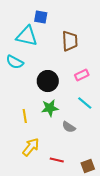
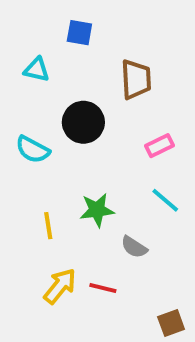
cyan triangle: (27, 36) -> (37, 70), moved, size x0.6
cyan semicircle: (15, 62) -> (33, 150), moved
black circle: (48, 81) -> (83, 122), moved
red line: (57, 160) -> (103, 288), moved

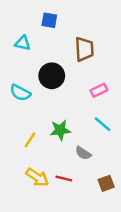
yellow line: (48, 226) -> (30, 140), turned 42
yellow arrow: (60, 286) -> (37, 177), turned 85
brown square: (171, 323) -> (106, 183), moved

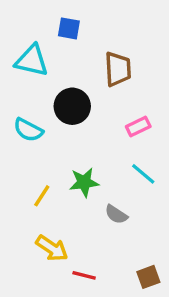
cyan triangle: (23, 43) -> (32, 61), size x1.5
red line: (64, 178) -> (84, 275), moved
brown square: (106, 183) -> (148, 277), moved

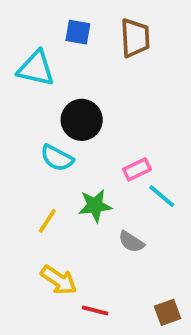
brown trapezoid: (118, 69) -> (135, 38), moved
pink rectangle: (138, 127) -> (137, 169), moved
cyan semicircle: (28, 130) -> (57, 158), moved

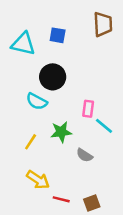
blue square: (78, 32) -> (58, 35), moved
brown trapezoid: (135, 38) -> (103, 24), moved
pink rectangle: (137, 169) -> (88, 109), turned -56
brown square: (167, 312) -> (92, 203), moved

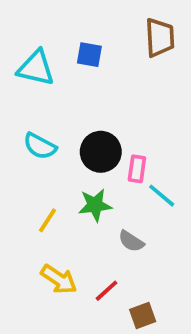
black circle: (53, 77) -> (101, 152), moved
cyan semicircle: (37, 101) -> (40, 146), moved
red line: (61, 199) -> (106, 291), moved, turned -56

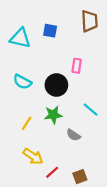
pink rectangle: (137, 169) -> (77, 66), moved
red line: (106, 291) -> (52, 172), moved

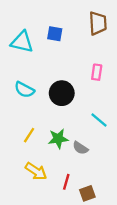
pink rectangle: (77, 66) -> (97, 72), moved
green star: (53, 115) -> (58, 139), moved
red line: (52, 172) -> (66, 182), moved, turned -32

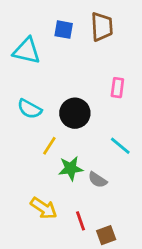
brown trapezoid: (98, 23) -> (102, 27), moved
blue square: (55, 34) -> (64, 30), moved
yellow line: (29, 135) -> (49, 146), moved
red line: (66, 182) -> (81, 221), turned -35

